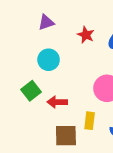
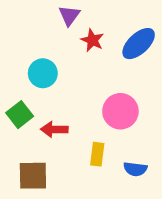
purple triangle: (46, 22) -> (69, 15), moved, turned -35
brown square: (66, 136) -> (33, 176), moved

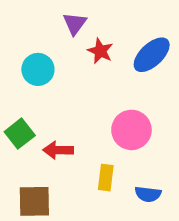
cyan circle: (43, 73) -> (38, 69), moved

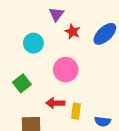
pink circle: (131, 130) -> (66, 70), moved
red arrow: (58, 150) -> (55, 103), moved

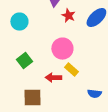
cyan circle: (33, 43) -> (19, 22), moved
yellow rectangle: (76, 111) -> (71, 70), moved, turned -56

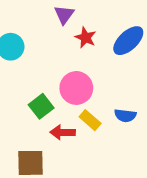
green square: (24, 61) -> (41, 106), moved
blue semicircle: (94, 94) -> (125, 116), moved

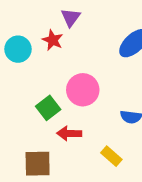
red star: (85, 38) -> (53, 40), moved
yellow rectangle: (90, 120) -> (111, 156), moved

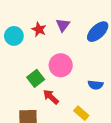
purple triangle: (71, 17) -> (63, 25), moved
red arrow: (69, 133) -> (51, 97), turned 42

